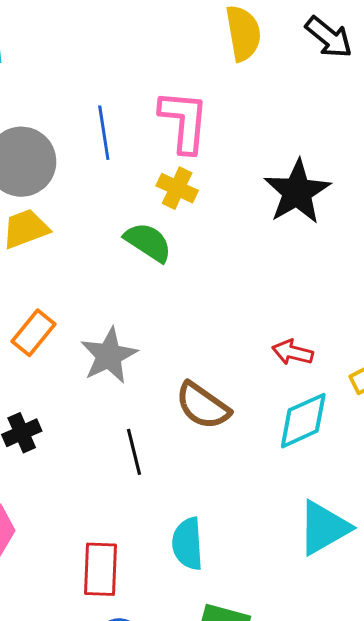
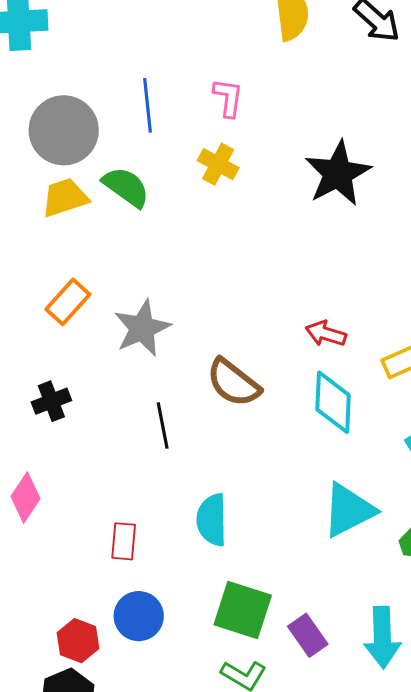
pink L-shape: (184, 121) -> (228, 98), size x0.6
green semicircle: (148, 242) -> (126, 187), moved
cyan diamond: (303, 421) -> (333, 402), turned -66
red rectangle: (101, 569) -> (124, 541), size x0.7

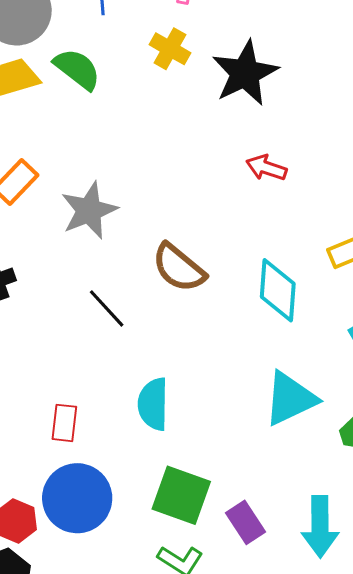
black star: (338, 173) -> (245, 73), moved
red arrow: (326, 334) -> (266, 168), moved
black line: (163, 425) -> (107, 308), turned -33
blue circle: (139, 616) -> (77, 498), size x1.4

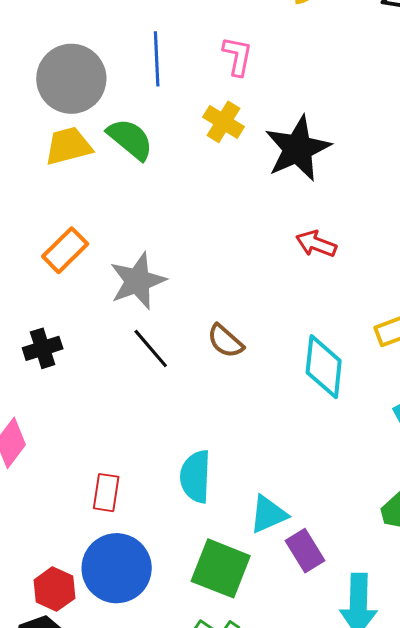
brown semicircle: (179, 268) -> (225, 341), size x0.7
black line: (107, 308) -> (151, 348), moved
cyan triangle: (290, 399) -> (268, 514), moved, size x0.7
purple rectangle: (246, 522) -> (305, 551), moved

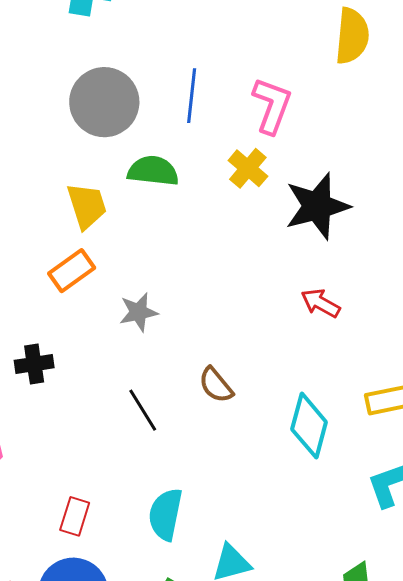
pink L-shape: (237, 56) -> (272, 106), size x1.4
green semicircle: (130, 139) -> (153, 171), turned -42
yellow trapezoid: (68, 146) -> (87, 206), moved, turned 78
gray star: (138, 281) -> (138, 312), size x0.7
black line: (151, 348) -> (143, 410), moved

